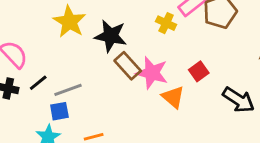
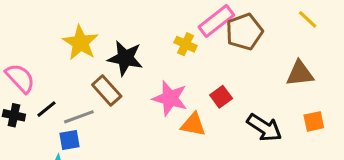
brown rectangle: (128, 66) -> (107, 91), moved
orange triangle: (173, 97) -> (193, 125), turned -30

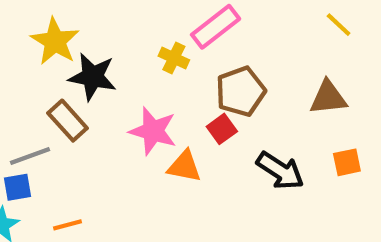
brown pentagon: (244, 32) -> (241, 91), moved
yellow star: (80, 43) -> (55, 41), moved

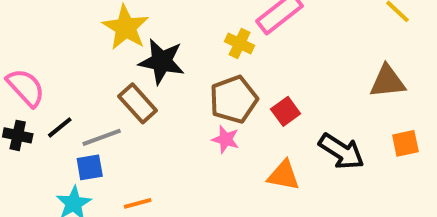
brown pentagon: (241, 91) -> (234, 99), moved
pink star: (153, 131) -> (226, 139), moved, size x0.6
orange triangle: (184, 166) -> (284, 175), moved

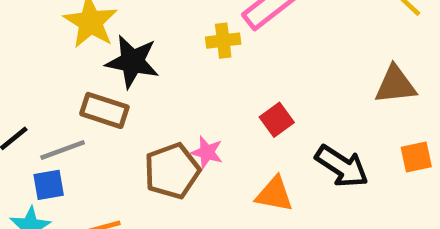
yellow cross: (240, 43) -> (223, 41), turned -32
brown pentagon: (234, 99) -> (172, 171), moved
brown rectangle: (138, 103) -> (104, 110), turned -30

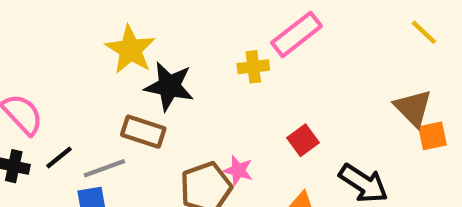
brown triangle: (395, 85) -> (413, 108), turned 51
orange square: (416, 157) -> (433, 136), moved

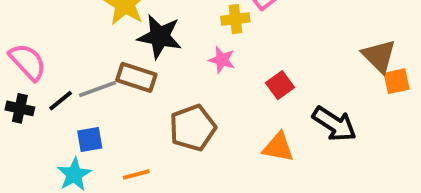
gray line: (104, 168) -> (98, 89), moved
pink star: (238, 170) -> (222, 60), moved

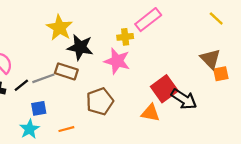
pink star: (222, 60) -> (117, 61), size x1.6
red square: (280, 85) -> (164, 89), moved, size x1.6

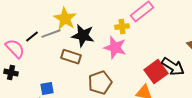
gray line: (43, 78) -> (51, 34), moved
black line: (21, 85) -> (32, 37), moved
black arrow: (184, 99) -> (173, 67), moved

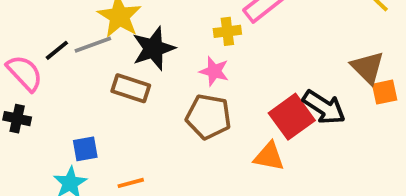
black star: (83, 36) -> (153, 48), turned -30
pink star: (115, 48) -> (214, 71), size x0.7
brown pentagon: (100, 83) -> (208, 117), moved, turned 30

